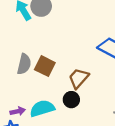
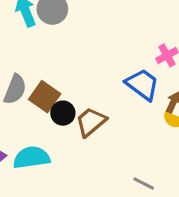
black circle: (71, 100) -> (63, 113), moved

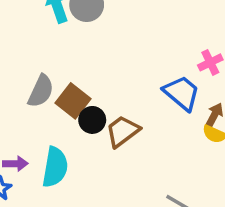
cyan semicircle: (31, 158) -> (55, 167), turned 105

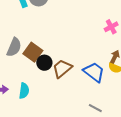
blue trapezoid: (182, 93) -> (94, 72), moved
cyan semicircle: (55, 167) -> (24, 91), size x0.7

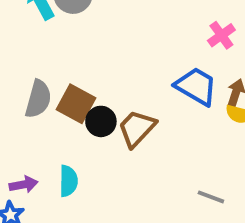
blue trapezoid: (94, 72) -> (196, 86), moved

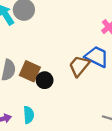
brown trapezoid: (137, 128) -> (79, 66), moved

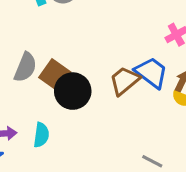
black circle: (45, 80) -> (73, 91), size x1.5

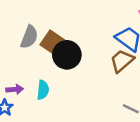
brown trapezoid: (125, 81) -> (122, 61), moved

